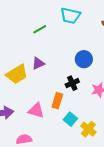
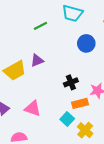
blue circle: (84, 59) -> (86, 43), moved
orange rectangle: (57, 101) -> (80, 103), moved, turned 56

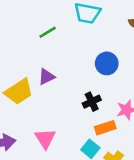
blue circle: (86, 43) -> (107, 63), moved
pink triangle: (33, 108) -> (45, 138), turned 42

